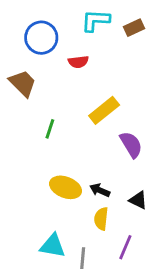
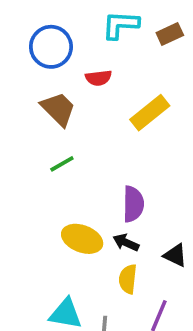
brown trapezoid: (23, 83) -> (58, 109), moved
yellow rectangle: (104, 110) -> (150, 113), moved
green line: (50, 129) -> (62, 164), turned 42
purple semicircle: (131, 145) -> (133, 204), moved, turned 32

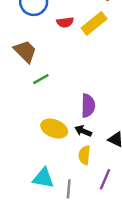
brown trapezoid: (58, 109) -> (25, 51), moved
yellow rectangle: (150, 113) -> (94, 23), moved

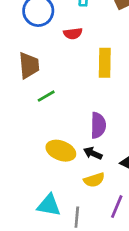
yellow rectangle: (94, 23) -> (105, 63), moved, turned -50
brown trapezoid: (25, 51) -> (29, 65), turned 40
yellow semicircle: (84, 155) -> (94, 180), turned -114

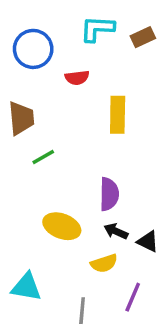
black arrow: (93, 153) -> (116, 231), moved
cyan triangle: (49, 205) -> (26, 287), moved

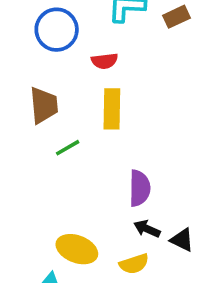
yellow rectangle: (118, 115) -> (112, 109), moved
yellow ellipse: (62, 226) -> (77, 249), moved

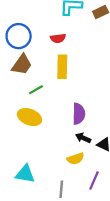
blue circle: (57, 30) -> (19, 36), moved
brown trapezoid: (44, 105) -> (22, 65), turned 40
yellow ellipse: (77, 249) -> (29, 117), moved

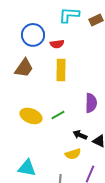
blue circle: (19, 36) -> (33, 35), moved
green line: (36, 90) -> (58, 115), moved
purple semicircle: (79, 114) -> (91, 103), moved

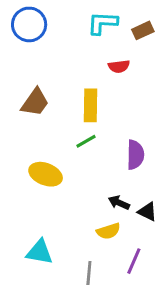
blue circle: (33, 35) -> (29, 24), moved
red semicircle: (57, 44) -> (119, 66), moved
green line: (58, 115) -> (86, 141), moved

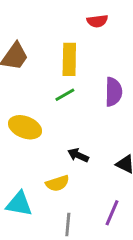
purple semicircle: (135, 155) -> (114, 92), moved
black arrow: (119, 203) -> (78, 155), moved
yellow semicircle: (108, 231) -> (57, 183), moved

